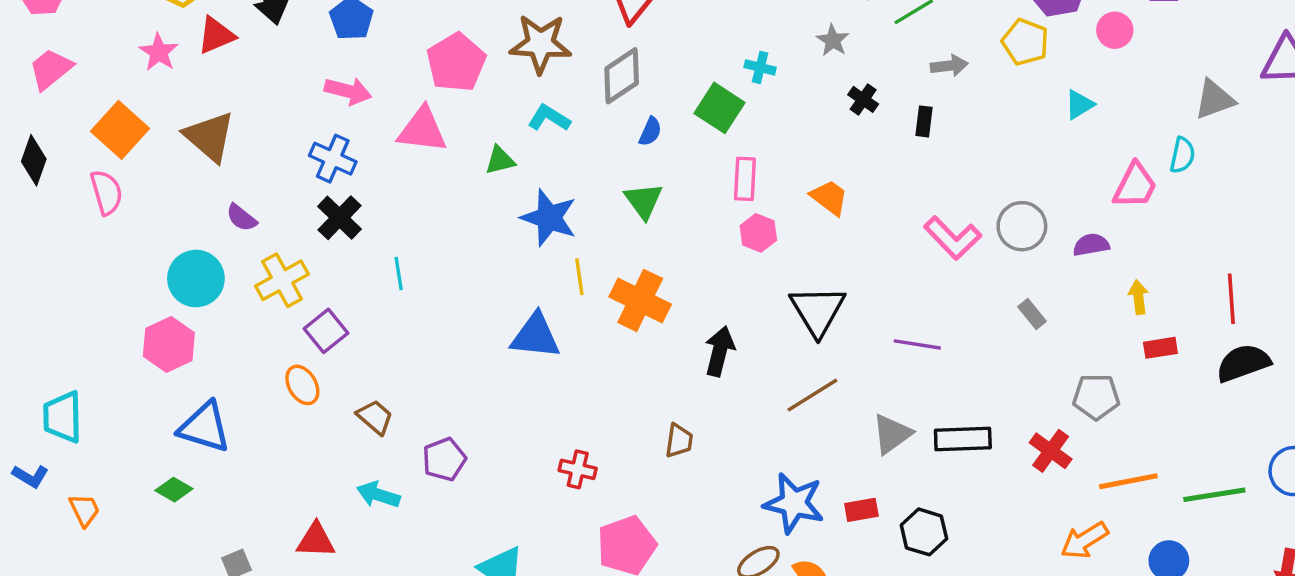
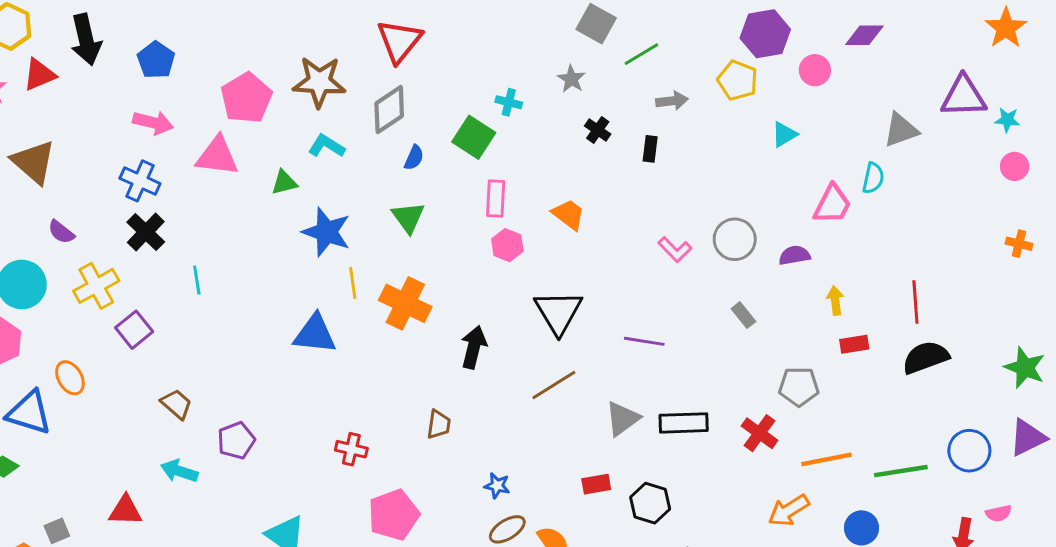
pink L-shape: (953, 238) -> (675, 249), size x0.7
orange ellipse: (302, 385) -> (70, 378), moved
blue star: (794, 503) -> (497, 486), moved, size x0.5

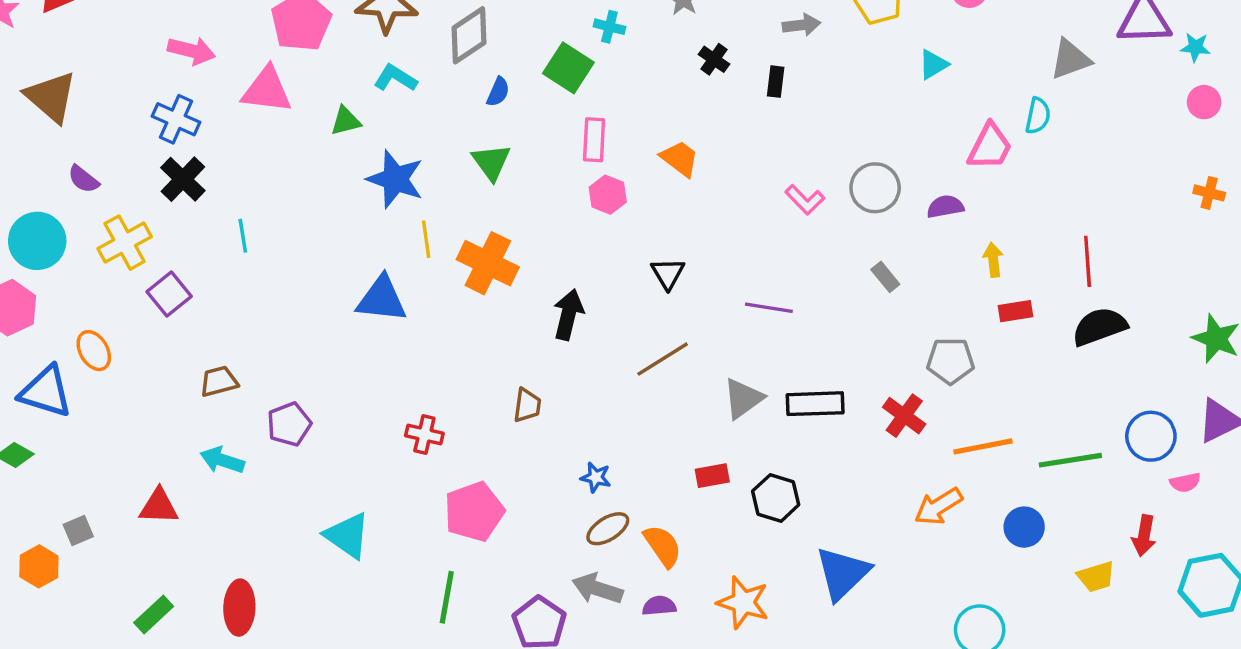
black triangle: (558, 312) -> (668, 273), size x0.6
brown trapezoid: (176, 404) -> (219, 381), turned -56
pink semicircle: (999, 513) -> (1185, 482), moved

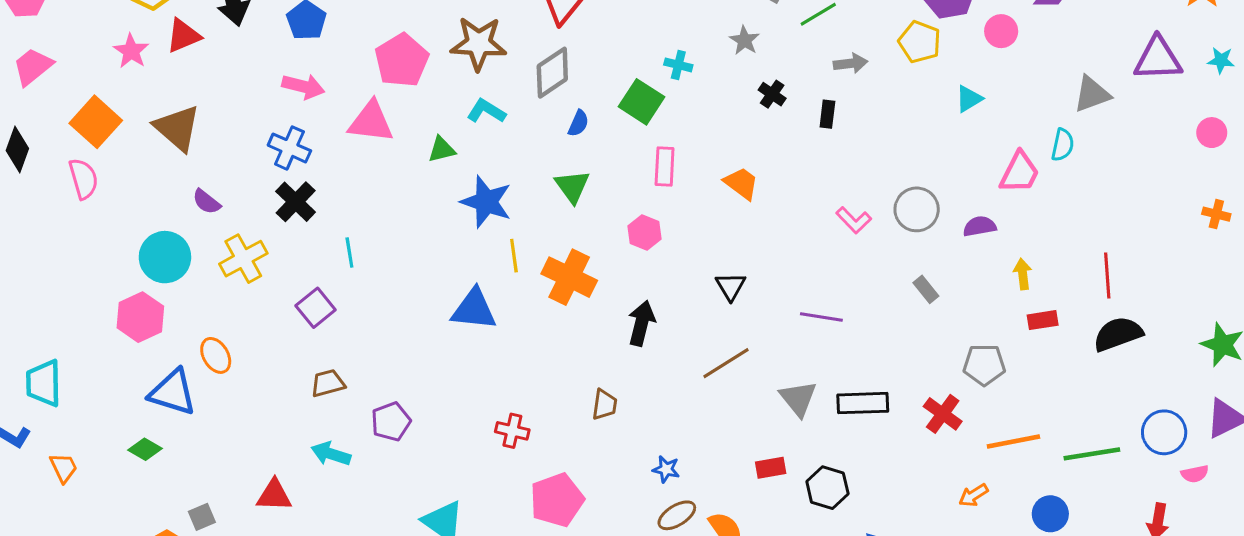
cyan star: (1195, 47) -> (1221, 60), moved
pink hexagon: (608, 195) -> (645, 232), moved
purple square: (169, 294) -> (316, 308), moved
gray triangle: (743, 399) -> (798, 398), turned -33
orange arrow: (938, 506) -> (973, 495), size x0.7

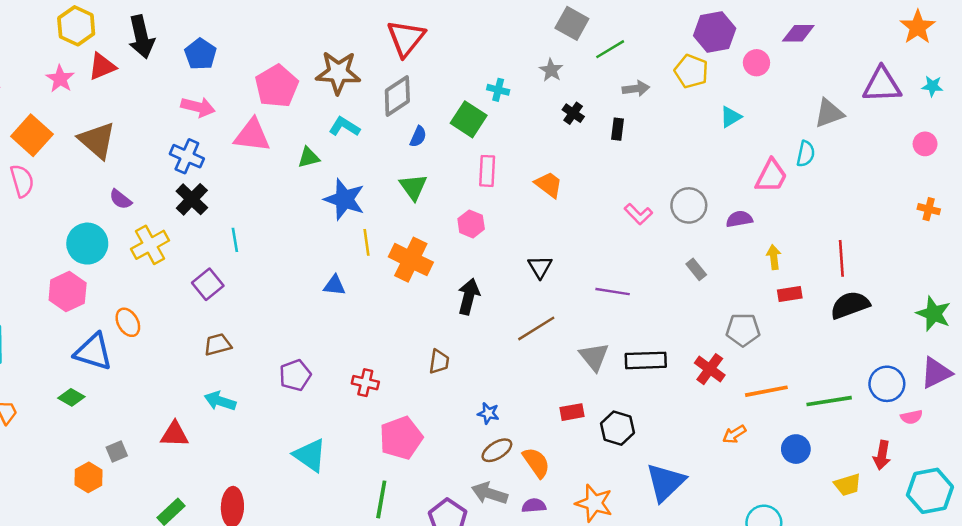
blue triangle: (474, 309) -> (335, 285), size x0.6
purple pentagon: (391, 422) -> (295, 375), moved

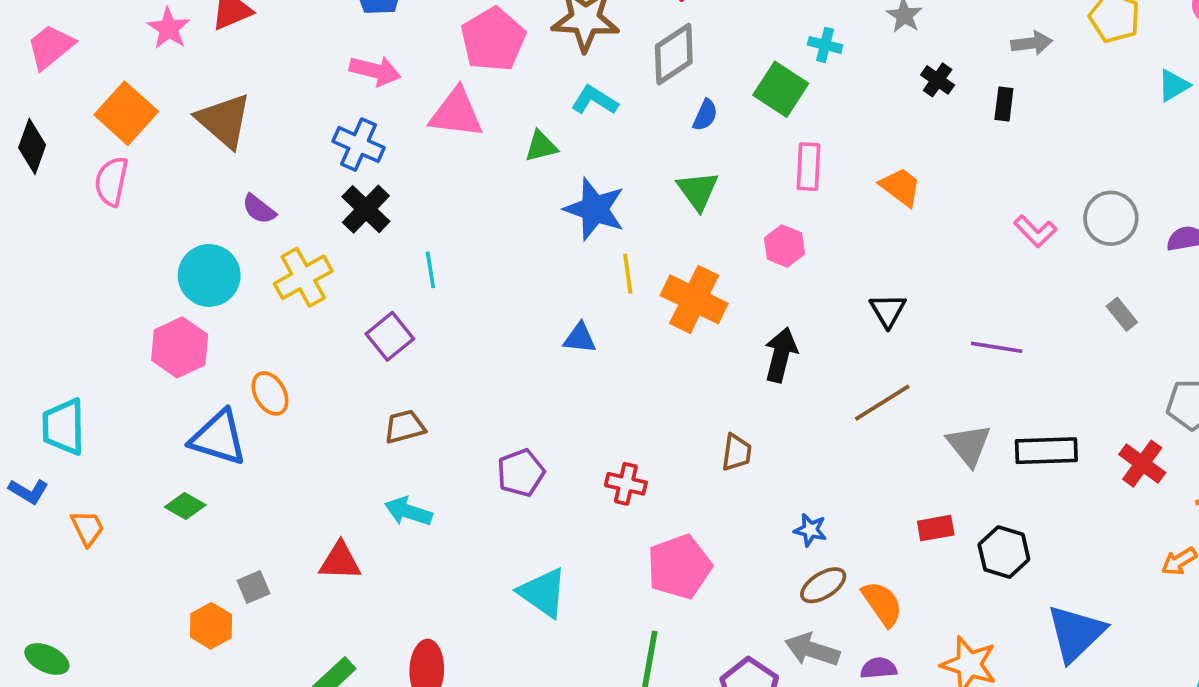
pink semicircle: (22, 181) -> (111, 181), turned -152

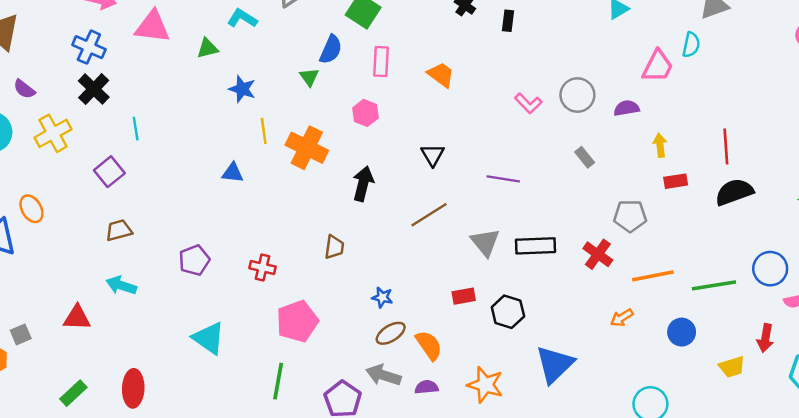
blue semicircle: (705, 115) -> (331, 50), moved, size x1.4
green triangle: (698, 191) -> (309, 77), size x0.7
blue star: (595, 209) -> (242, 89), size x0.7

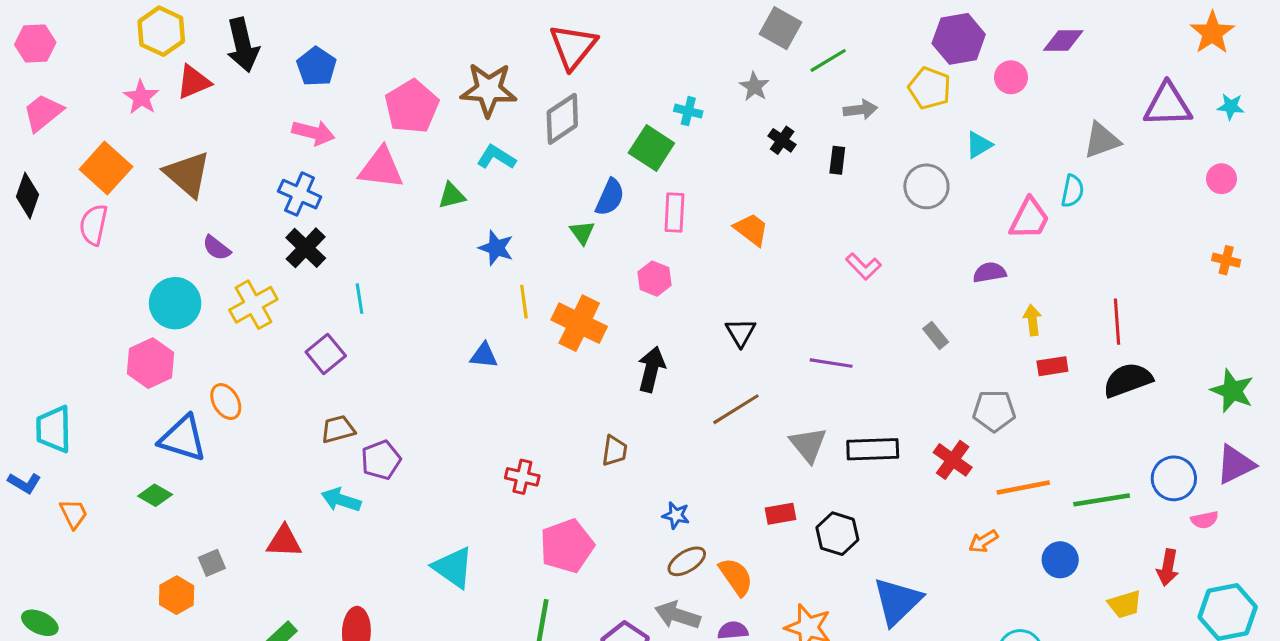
gray circle: (577, 95) -> (926, 186), moved
purple pentagon: (194, 260) -> (381, 460), moved

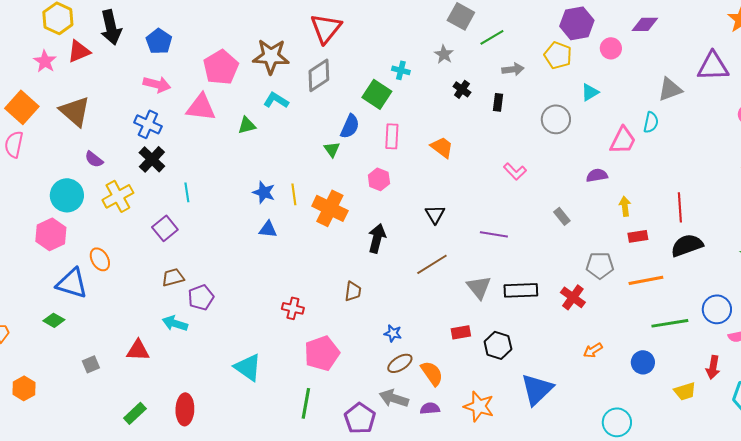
blue star: (496, 248) -> (264, 192), moved
orange line: (1023, 488) -> (646, 280), moved
orange hexagon: (177, 595) -> (24, 388), moved

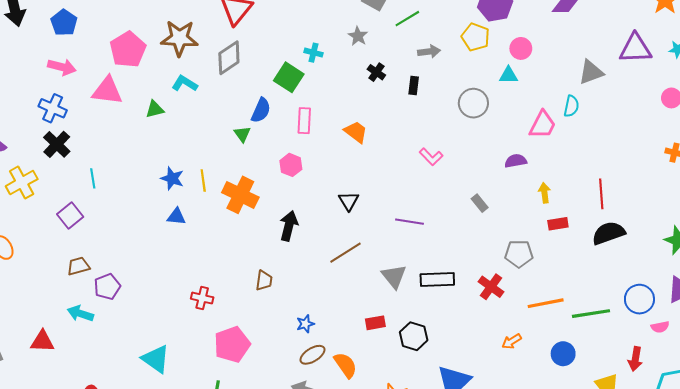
pink circle: (611, 48) -> (521, 48), moved
cyan triangle: (590, 92) -> (508, 75), turned 30
orange line: (646, 280) -> (546, 303), moved
blue star: (393, 333) -> (305, 324), turned -30

